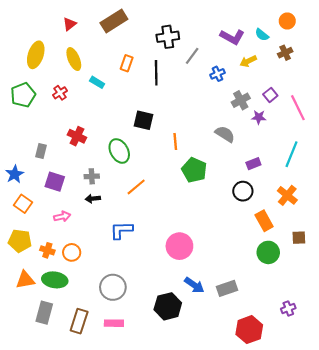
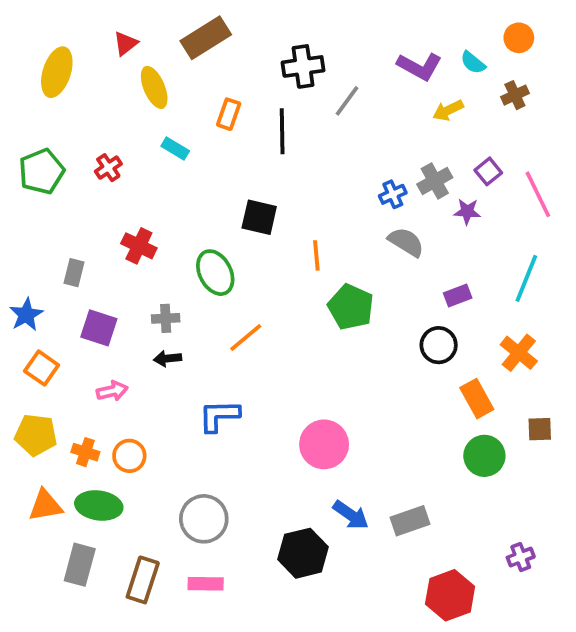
yellow ellipse: (36, 55) -> (57, 72), moved
yellow ellipse: (74, 59) -> (154, 87), moved
blue cross: (218, 74) -> (393, 194), moved

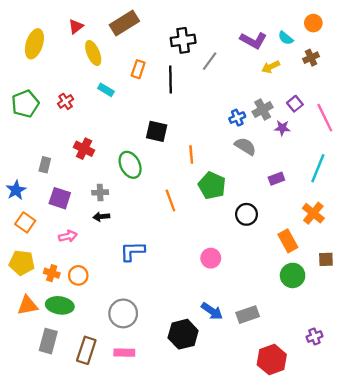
orange line: (246, 337) -> (170, 201), moved, turned -70
black circle: (439, 345) -> (246, 214), moved
pink circle: (324, 444) -> (211, 258), moved, size x0.7

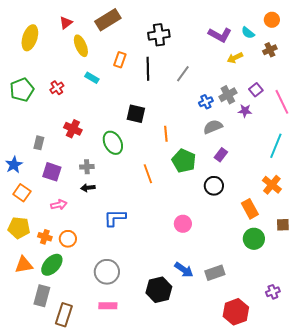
gray line: (210, 61) -> (183, 74), moved
gray semicircle: (245, 146) -> (213, 127), turned -54
purple rectangle: (276, 179) -> (221, 155), moved, turned -32
green ellipse: (60, 305) -> (52, 265), turned -55
brown rectangle: (86, 350) -> (64, 315), moved

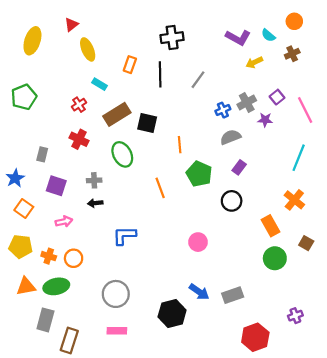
brown rectangle: (108, 20) -> (117, 114), moved
red cross: (57, 88) -> (79, 105), moved
brown square: (283, 225) -> (306, 243), turned 32
green ellipse: (52, 265) -> (56, 286), turned 35

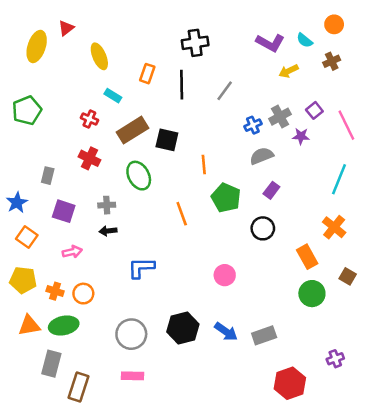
red triangle: (71, 25) -> (66, 28), moved
red cross: (79, 105) -> (89, 119), turned -32
black hexagon: (172, 313) -> (183, 328), moved

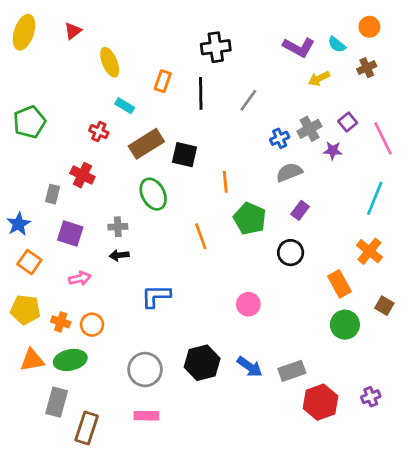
yellow ellipse: (37, 46) -> (24, 32), moved
red cross: (89, 158) -> (82, 175), moved
red hexagon: (290, 383) -> (320, 402), moved

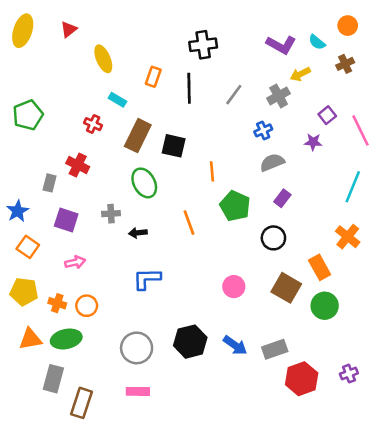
gray cross: (310, 129) -> (279, 96), moved
brown rectangle: (146, 144) -> (138, 136), turned -32
black arrow: (119, 255) -> (138, 233), moved
brown square: (384, 306) -> (286, 288), moved, size x1.6

